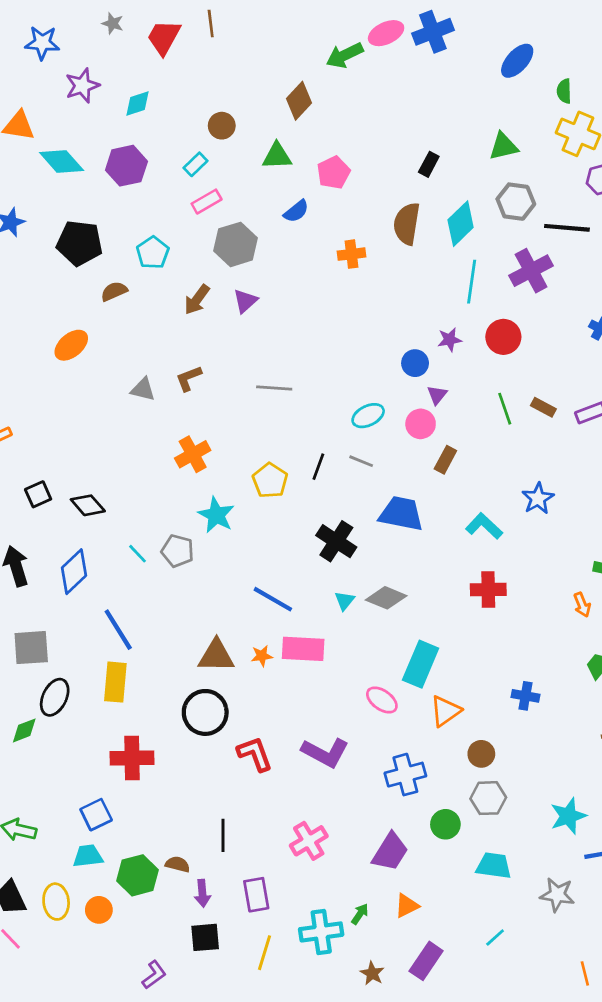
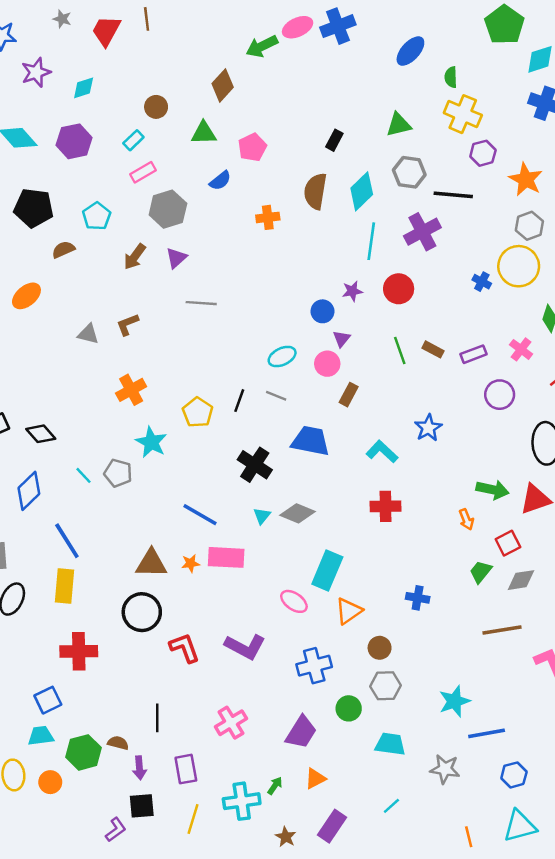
gray line: (274, 388) -> (201, 303), moved
purple L-shape: (154, 975) -> (116, 830), moved

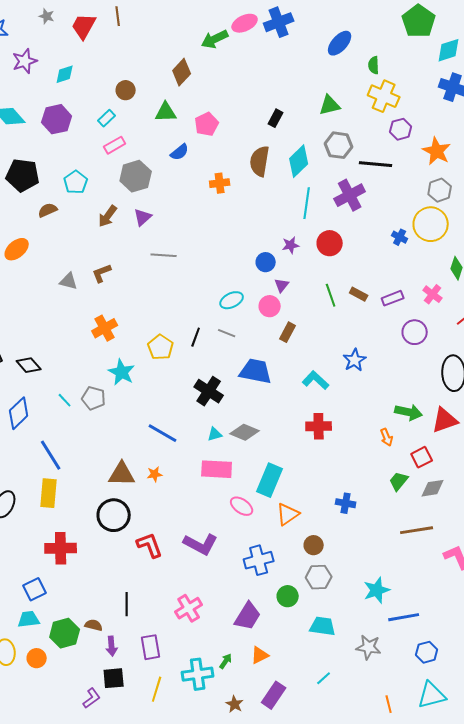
cyan triangle: (262, 516) -> (215, 434), turned 35
pink rectangle: (226, 557) -> (217, 469), moved

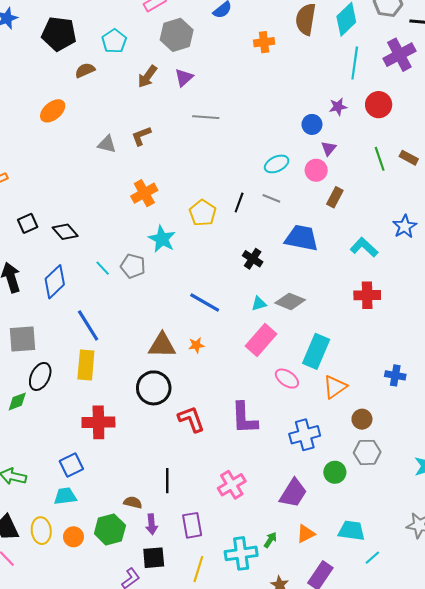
black cross: (209, 391) -> (253, 259), size x0.7
pink rectangle: (217, 469) -> (261, 340), turned -52
purple L-shape: (201, 544) -> (244, 418), turned 60
cyan trapezoid: (323, 626) -> (352, 531), moved
green hexagon: (65, 633) -> (110, 530), moved

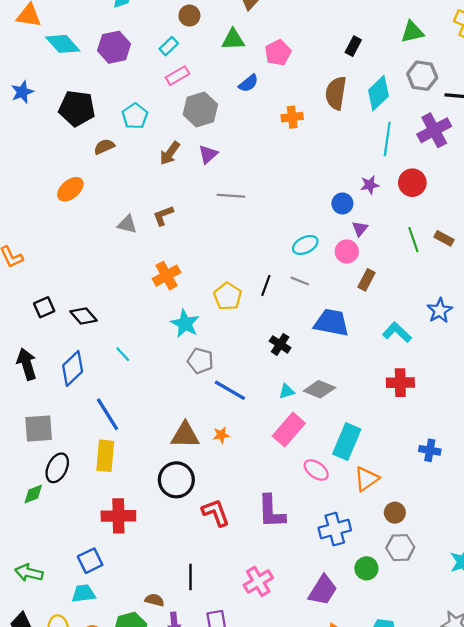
gray pentagon: (133, 266) -> (200, 361), moved
blue cross: (395, 375) -> (430, 450), moved

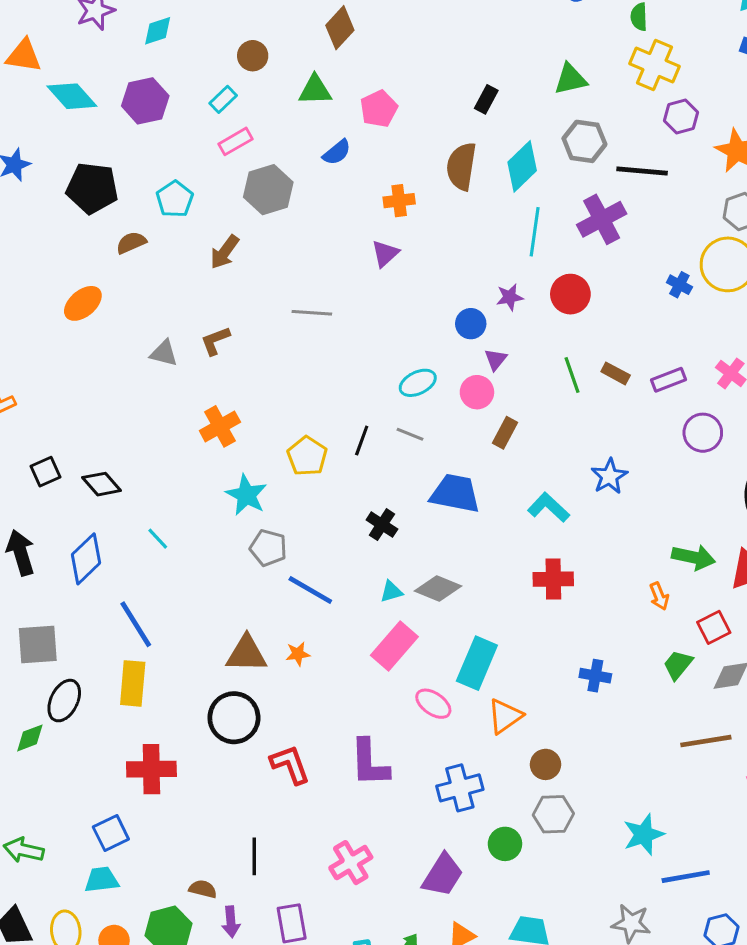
purple triangle: (208, 154) -> (385, 254), moved

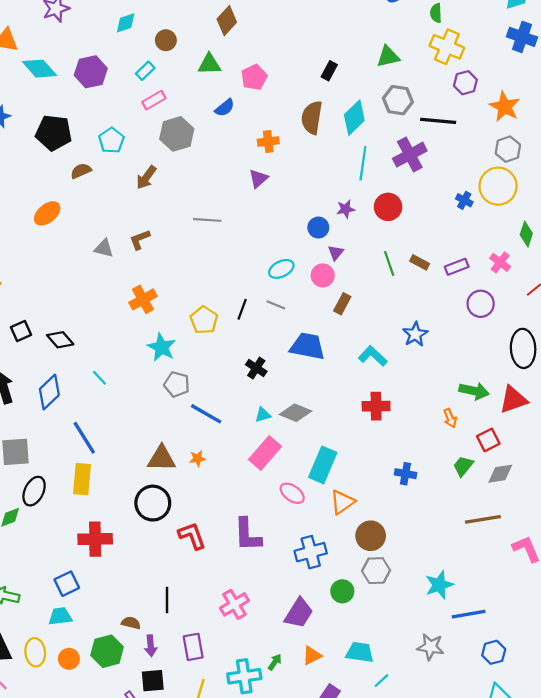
cyan diamond: (158, 31) -> (126, 23), moved
brown circle: (545, 764) -> (371, 536), size x1.4

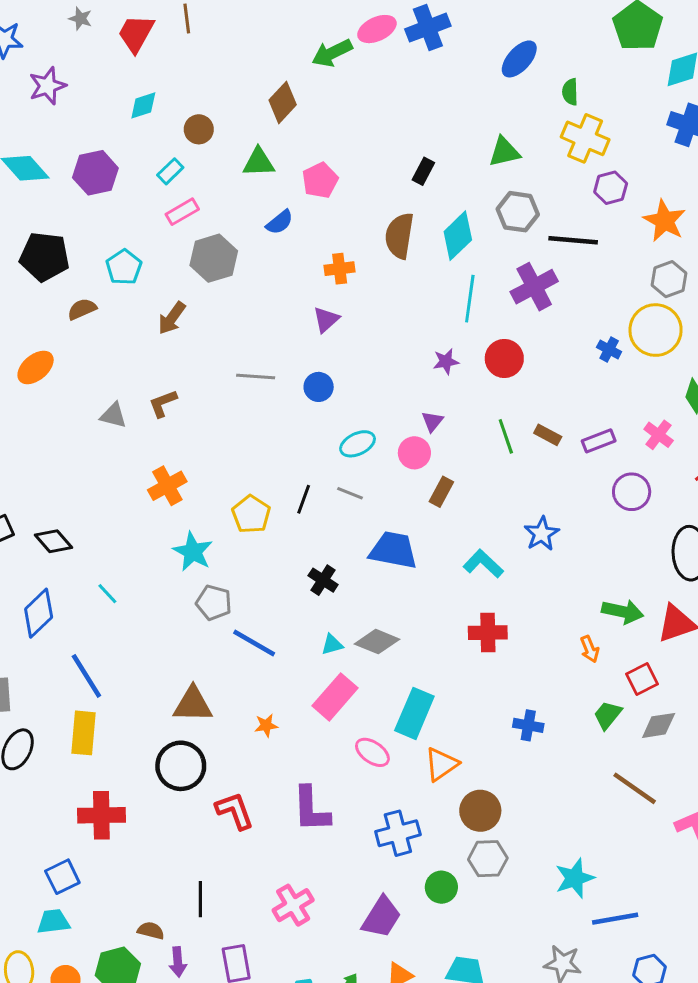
blue circle: (318, 228) -> (319, 387), moved
orange star: (197, 458) -> (266, 725), moved
brown line: (483, 519) -> (635, 788), turned 44

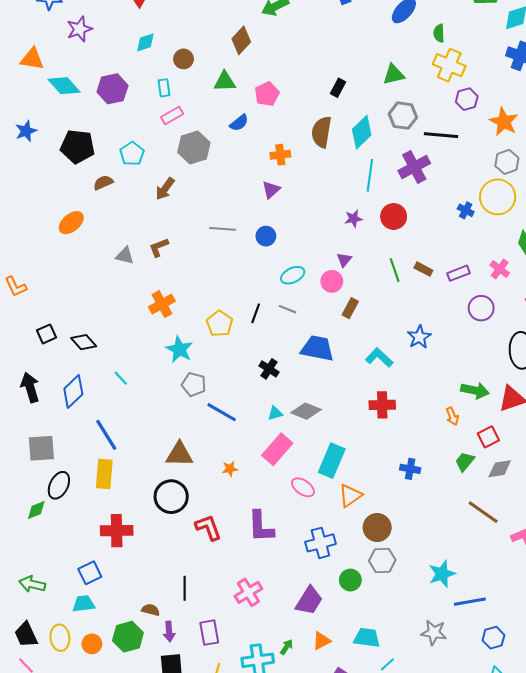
cyan rectangle: (170, 171) -> (164, 88), turned -54

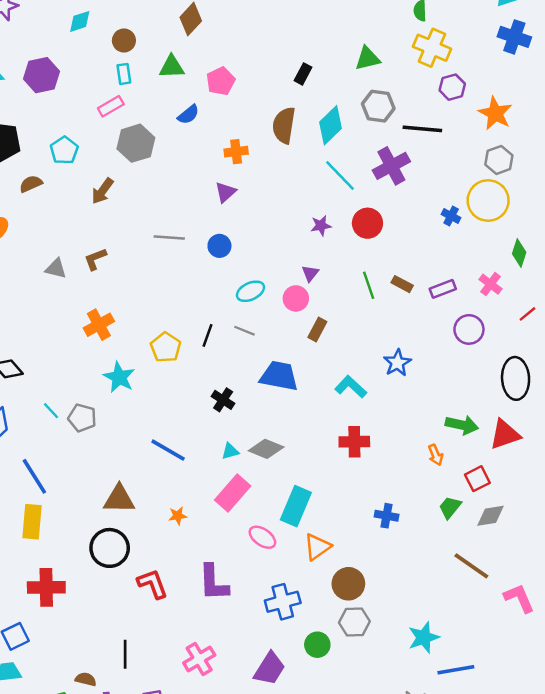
cyan rectangle: (164, 88) -> (124, 74), moved
cyan line: (370, 175) -> (340, 175), turned -52
gray pentagon: (194, 384) -> (82, 418), moved

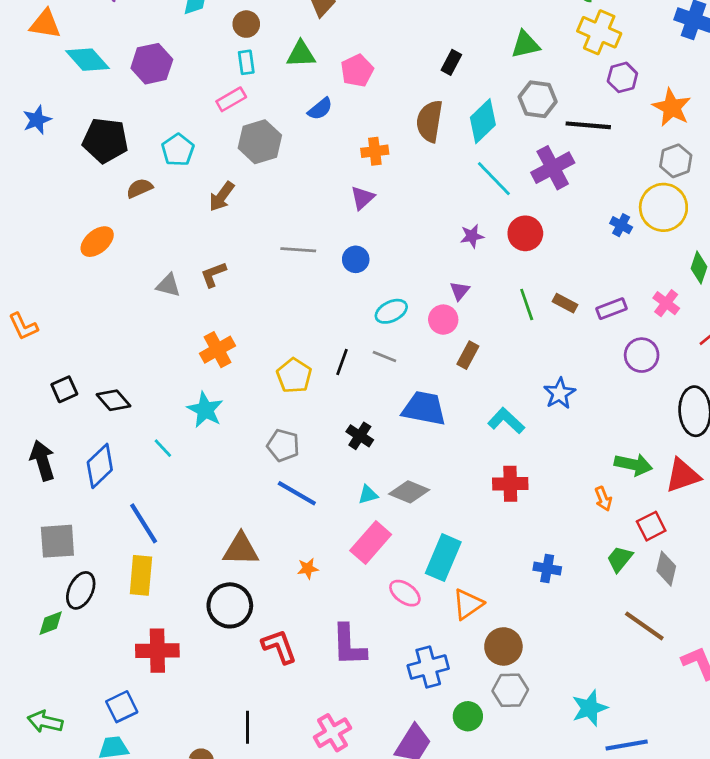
cyan star: (119, 377) -> (205, 410), moved
gray pentagon: (82, 418) -> (283, 445), moved
gray diamond: (490, 516) -> (666, 569), turned -68

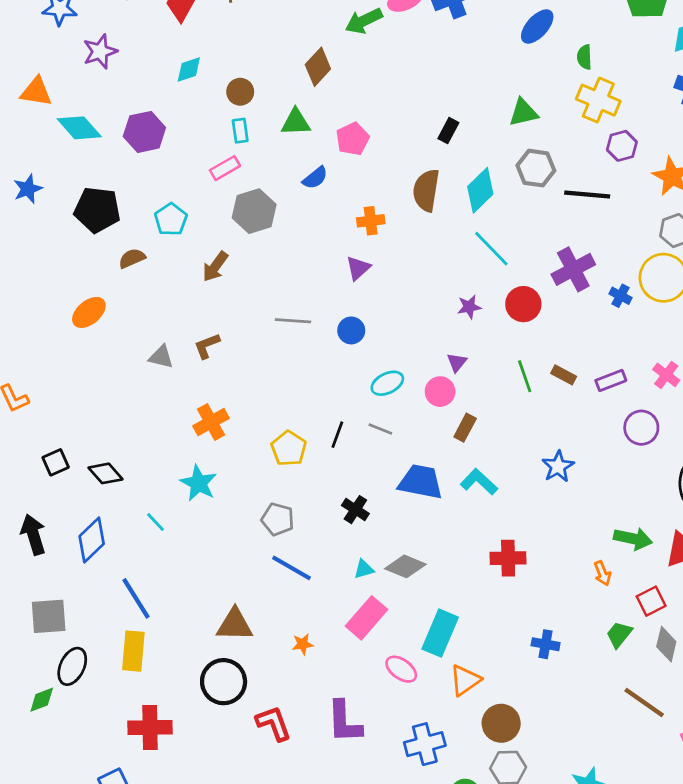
purple cross: (553, 168) -> (573, 269), moved
cyan L-shape: (506, 421) -> (479, 482), moved

